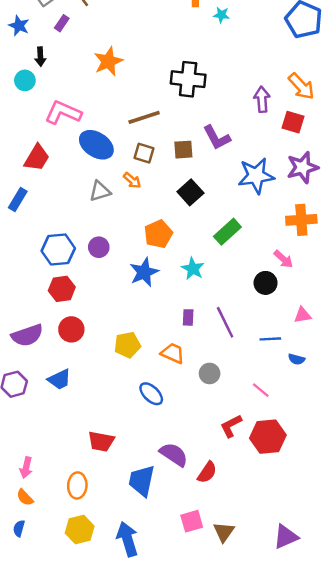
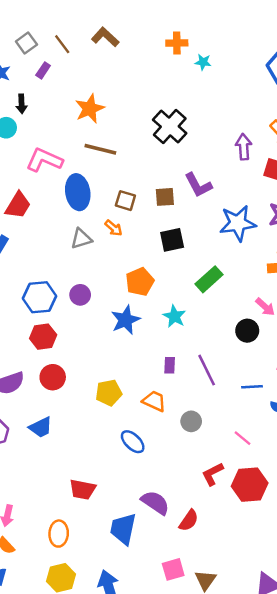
black cross: (188, 79) -> (170, 127), turned 36
brown line: (144, 117) -> (100, 149), moved, turned 32
blue ellipse: (96, 145) -> (78, 192), turned 48
black square: (190, 192) -> (172, 240), turned 30

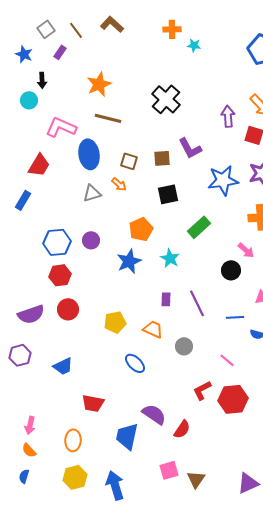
blue trapezoid: (41, 427) -> (63, 366), moved

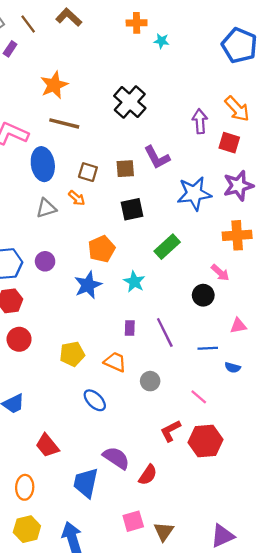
red trapezoid: (93, 403) -> (47, 446), turned 40

